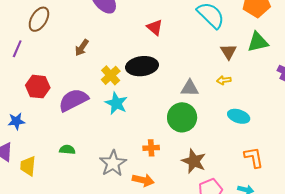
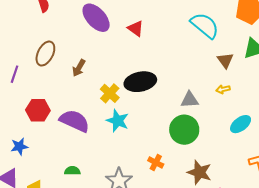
brown ellipse: (39, 19) -> (45, 54), moved
red triangle: (155, 27) -> (136, 28), moved
purple semicircle: (73, 100) -> (75, 121), turned 56
cyan ellipse: (239, 116) -> (241, 124), turned -50
orange cross: (151, 148) -> (156, 162), turned 35

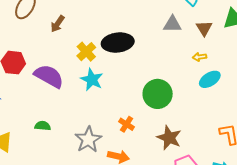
gray triangle: (190, 100) -> (172, 24), moved
cyan ellipse: (241, 124) -> (210, 79), moved

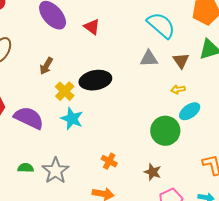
brown arrow: (58, 24) -> (46, 66), moved
green circle: (158, 94) -> (165, 131), moved
brown star: (169, 138) -> (153, 172), size x0.7
gray star: (88, 140) -> (55, 171), moved

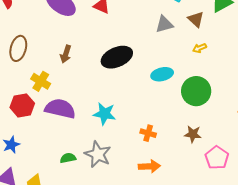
yellow cross: (65, 91) -> (41, 81), moved
cyan ellipse: (190, 111) -> (162, 74), moved, turned 35
cyan star: (72, 119) -> (105, 114), moved

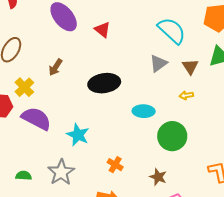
gray triangle: (164, 24) -> (158, 63), turned -36
green semicircle: (68, 158) -> (24, 176), moved

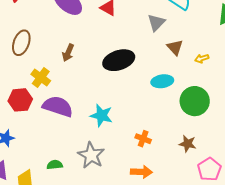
gray triangle: (158, 63) -> (156, 23), moved
brown triangle: (190, 67) -> (175, 47), moved

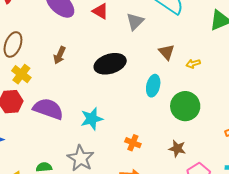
gray triangle: (156, 23) -> (135, 21), moved
yellow cross: (41, 78) -> (21, 74), moved
cyan ellipse: (162, 81) -> (153, 86), turned -70
cyan star: (101, 115) -> (92, 119), turned -30

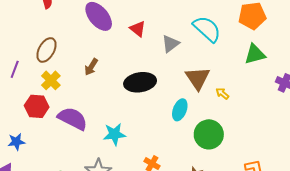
brown triangle: (167, 52) -> (198, 78), size x1.5
yellow arrow: (193, 64) -> (222, 93), turned 48

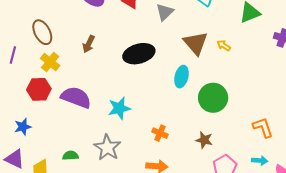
brown ellipse: (47, 50) -> (42, 32), turned -50
yellow arrow: (222, 93) -> (224, 45), moved

